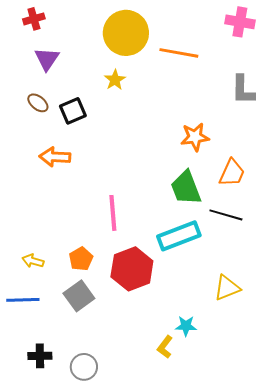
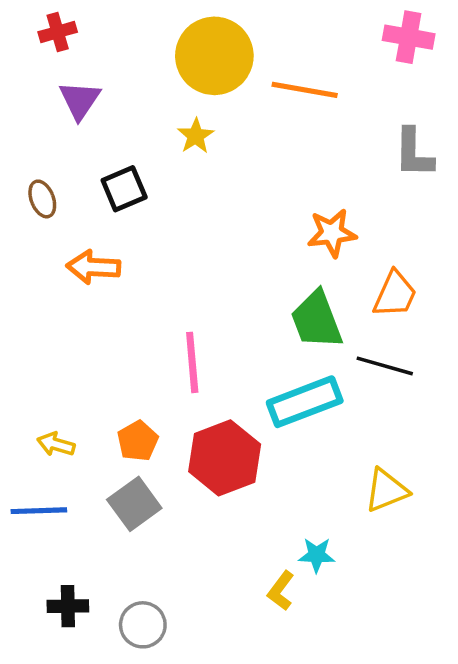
brown ellipse: (38, 103) -> (42, 199), moved, turned 30

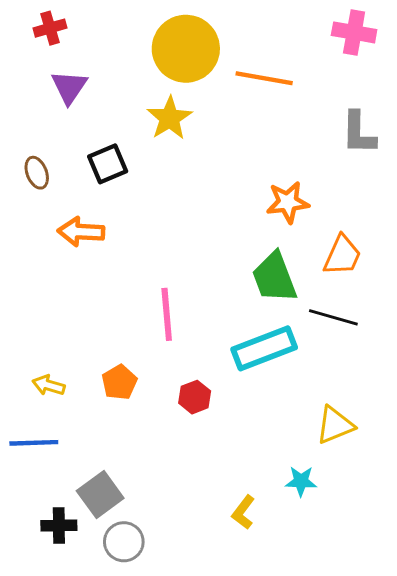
yellow star: (196, 136) -> (170, 118), size x1.4
red hexagon: (225, 458) -> (195, 397), size x0.5
gray square: (134, 504) -> (100, 495), moved
cyan star: (317, 555) -> (301, 481), moved

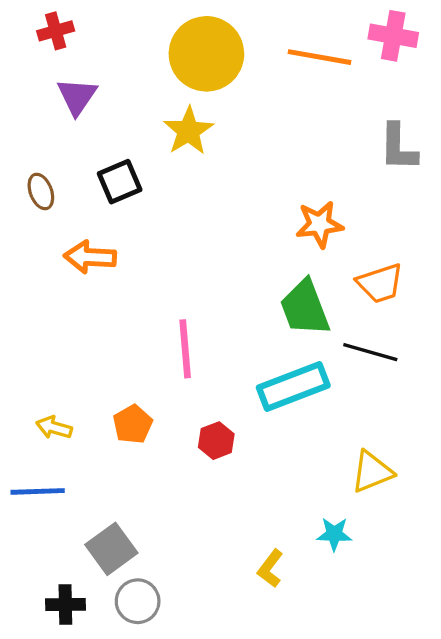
orange line: (264, 78) -> (320, 57), moved
orange trapezoid: (342, 255) -> (380, 283), turned 48
black cross: (59, 526) -> (65, 605), moved

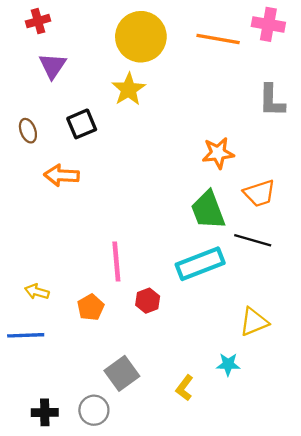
pink line: (185, 349) -> (116, 261), moved
orange pentagon: (133, 424) -> (91, 307), moved
gray square: (111, 549) -> (122, 373), moved

